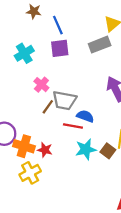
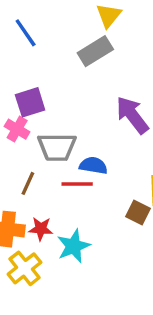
purple square: (60, 48) -> (30, 102), moved
brown line: (48, 107) -> (28, 183), moved
cyan star: (86, 149) -> (73, 246), moved

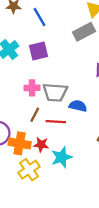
purple square: (30, 102) -> (38, 51), moved
pink cross: (17, 129) -> (32, 88), moved, turned -35
red line: (77, 184) -> (56, 122), moved

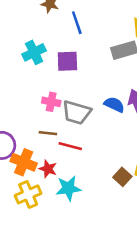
blue semicircle: (78, 106) -> (114, 105), moved
brown line: (35, 115) -> (48, 133), turned 56

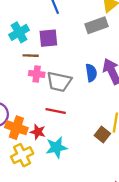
blue semicircle: (114, 105) -> (91, 73), turned 60
brown line: (48, 133) -> (31, 56), moved

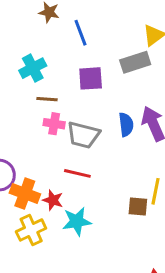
purple square: (48, 38) -> (91, 78), moved
brown square: (102, 134) -> (138, 206), turned -35

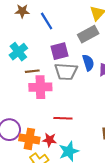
pink cross: (54, 124) -> (40, 87), size x1.5
blue semicircle: (126, 125) -> (88, 63), moved
gray trapezoid: (83, 135) -> (66, 72), moved

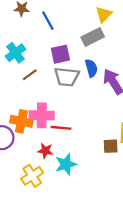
brown line: (32, 71) -> (30, 75), turned -32
pink cross: (40, 87) -> (42, 115), moved
orange cross: (29, 139) -> (21, 121), moved

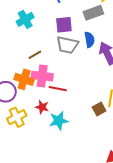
brown line: (30, 75) -> (35, 55), moved
brown square: (111, 146) -> (99, 109), turned -32
yellow cross: (32, 176) -> (17, 117), moved

